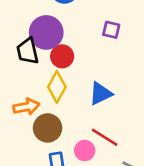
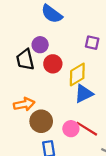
purple circle: (46, 32) -> (40, 45), size x0.6
yellow diamond: (57, 87) -> (77, 74), moved, turned 30
pink circle: (85, 151) -> (71, 129), moved

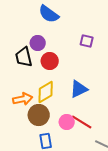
yellow diamond: (77, 74) -> (46, 92), moved

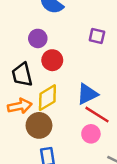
black trapezoid: (24, 57) -> (22, 75), moved
pink circle: (67, 122) -> (91, 134), moved
red line: (82, 122) -> (97, 115), moved

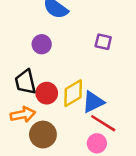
red circle: (52, 60) -> (47, 93), moved
yellow diamond: (47, 98) -> (73, 93), moved

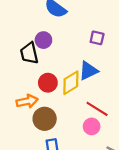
black trapezoid: (25, 82) -> (29, 53), moved
blue triangle: (93, 102) -> (88, 71), moved

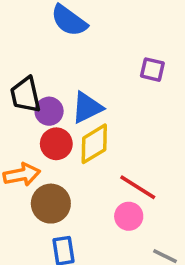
purple square: (97, 38) -> (152, 70), moved
purple circle: (43, 40) -> (49, 111), moved
blue triangle: (88, 71) -> (87, 108), moved

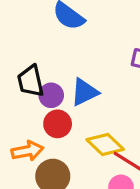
yellow diamond: (94, 144) -> (105, 144), moved, turned 75

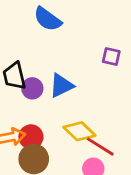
red circle: (58, 124) -> (31, 137), moved

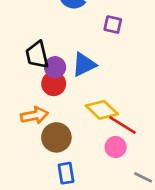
purple square: (111, 57) -> (113, 25), moved
red circle: (31, 137) -> (54, 84), moved

